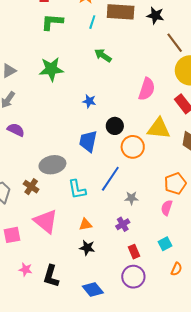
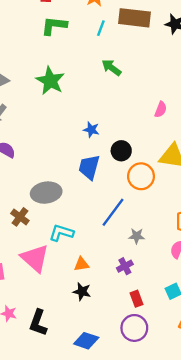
green star: (51, 69) -> (50, 81), turned 30
pink semicircle: (147, 89) -> (161, 109), size x0.6
blue star: (89, 101) -> (91, 130), moved
cyan L-shape: (77, 189) -> (61, 233), moved, turned 115
blue diamond: (93, 290) -> (86, 341), turned -35

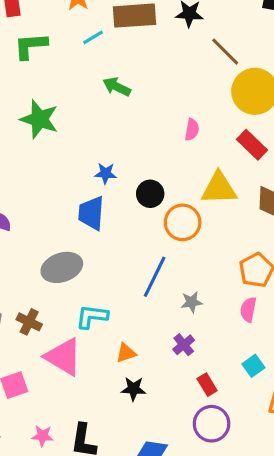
cyan line: (101, 28) -> (93, 37), turned 49
blue trapezoid: (89, 167) -> (91, 213), moved
brown cross: (20, 217) -> (29, 322), moved

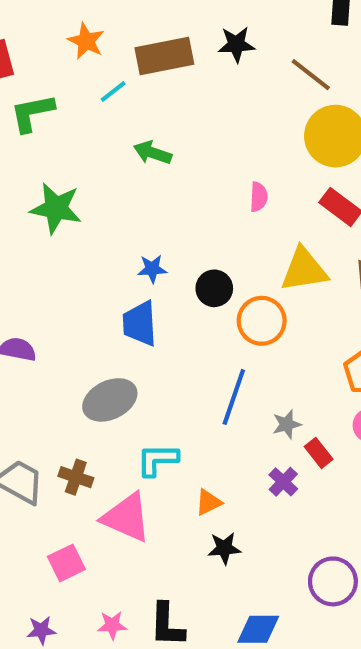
brown line: (225, 52) -> (311, 75), moved
red rectangle: (207, 385) -> (319, 453), moved

